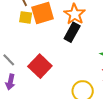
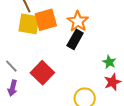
yellow square: (26, 17) -> (29, 24), size x1.6

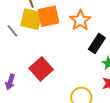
black rectangle: (75, 39) -> (97, 43), moved
gray line: (11, 66) -> (12, 31), moved

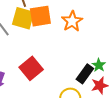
black rectangle: (97, 43) -> (85, 74), moved

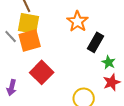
orange square: (40, 16) -> (30, 41), moved
black rectangle: (85, 74) -> (96, 42), moved

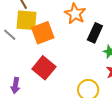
orange square: (30, 41) -> (43, 33), moved

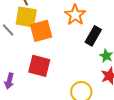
red square: (44, 68) -> (39, 66), turned -30

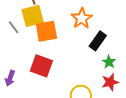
yellow square: (26, 17) -> (33, 16), turned -30

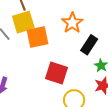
red square: (41, 66) -> (57, 73), moved

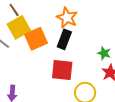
black rectangle: (89, 45) -> (64, 39), moved

